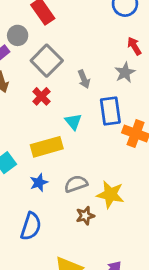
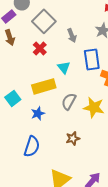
gray semicircle: (76, 184) -> (69, 101), moved, turned -42
yellow star: (110, 194) -> (94, 107), moved

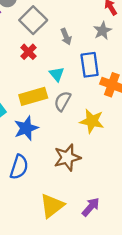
gray semicircle: (69, 101) -> (63, 101), moved
blue star: (38, 113) -> (26, 128), size x1.5
brown star: (73, 138) -> (67, 158), size x1.6

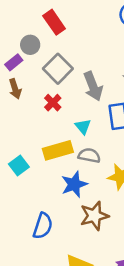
gray arrow: (66, 37) -> (93, 86), size x1.6
gray semicircle: (63, 101) -> (89, 155), turned 72
blue star: (26, 128) -> (74, 184), moved

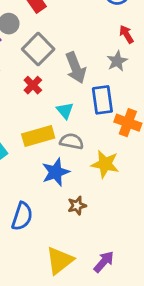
brown star: (94, 216) -> (77, 206), size x0.6

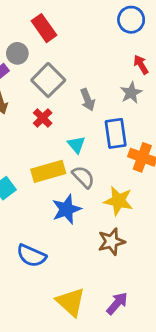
gray arrow: (76, 68) -> (88, 100), size x0.7
gray semicircle: (72, 141) -> (83, 177), turned 35
brown star: (77, 206) -> (111, 242), moved, size x1.4
blue semicircle: (22, 216) -> (31, 256), turned 96
yellow triangle: (60, 260) -> (71, 302), turned -40

